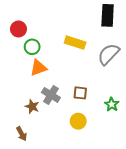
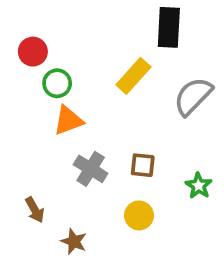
black rectangle: (108, 15) -> (169, 27), moved
yellow rectangle: (75, 43) -> (133, 76), turned -66
brown star: (32, 107) -> (74, 242), moved
brown arrow: (22, 134) -> (35, 210), moved

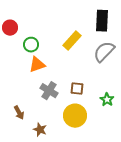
black rectangle: (169, 27) -> (102, 21), moved
red circle: (33, 52) -> (10, 28), moved
yellow circle: (139, 215) -> (75, 116), size x1.5

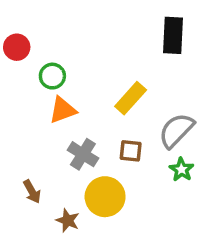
yellow rectangle: (72, 41) -> (131, 98), moved
gray semicircle: (104, 52) -> (176, 130), moved
yellow circle: (75, 116) -> (105, 197), moved

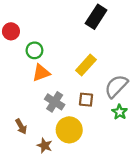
black rectangle: (173, 35) -> (96, 17), moved, turned 30

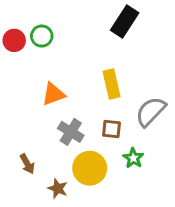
green circle: (34, 50) -> (42, 36), moved
yellow rectangle: (86, 65) -> (111, 84), turned -55
green star: (120, 112) -> (133, 158), moved

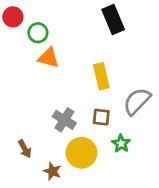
black rectangle: (125, 22) -> (113, 20), turned -56
red circle: (14, 40) -> (13, 17), moved
orange triangle: (53, 94) -> (48, 58), moved, turned 35

